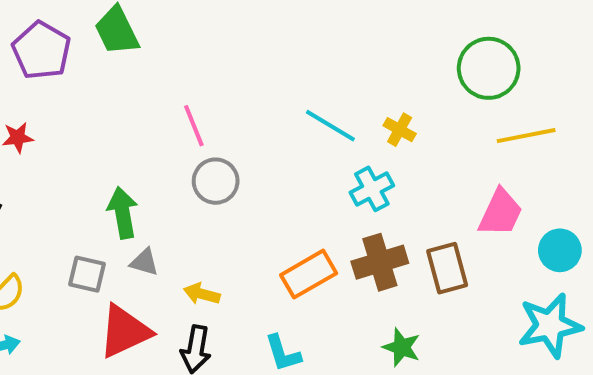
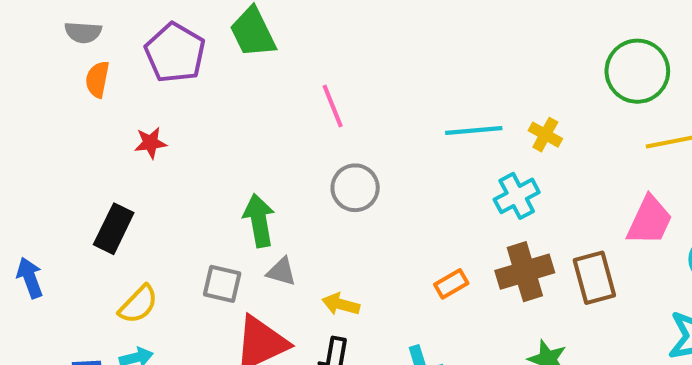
pink line: (194, 126) -> (333, 106), moved
cyan line: (330, 126) -> (474, 130), turned -36
orange rectangle: (309, 274) -> (451, 284), size x0.6

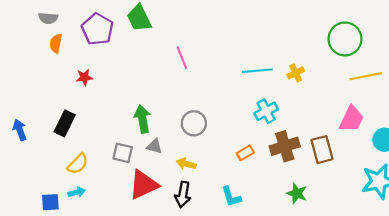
yellow cross: (545, 135) -> (296, 73), turned 35
gray circle: (355, 188) -> (194, 123), moved
cyan cross: (517, 196) -> (266, 111), moved
blue arrow: (30, 278) -> (20, 130), moved

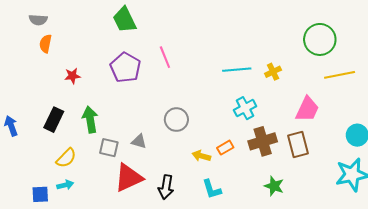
purple pentagon: (97, 29) -> (125, 68), moved
green arrow: (142, 119) -> (90, 120), moved
pink trapezoid: (352, 119) -> (307, 109), moved
yellow arrow: (186, 164) -> (201, 156), moved

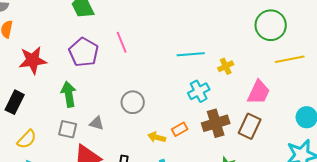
yellow cross: (273, 72) -> (226, 66), moved
red star: (72, 76) -> (33, 60), size x1.8
green arrow: (90, 120) -> (69, 94), moved
brown rectangle: (298, 144) -> (250, 126), turned 40

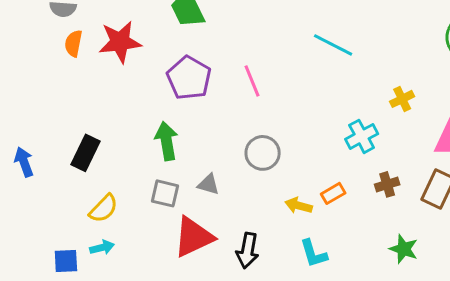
pink line: (122, 42) -> (252, 81), moved
cyan line: (191, 54) -> (333, 45), moved, turned 32
red star: (33, 60) -> (120, 42), moved
brown cross: (216, 123) -> (387, 184), size x0.6

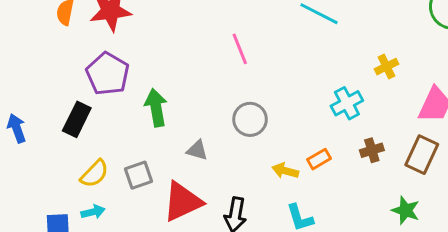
purple pentagon: (189, 78) -> (108, 74), moved
gray square: (165, 193) -> (138, 175), moved, turned -32
green star: (404, 249) -> (406, 210), moved

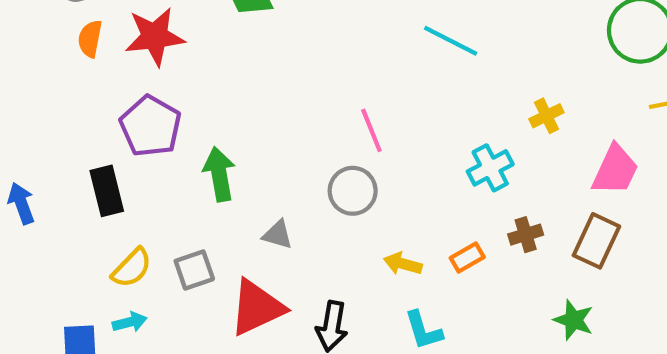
pink line: (240, 49) -> (371, 130), moved
black rectangle: (77, 119) -> (107, 191), turned -40
orange rectangle: (319, 159) -> (467, 257), moved

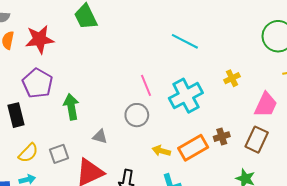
cyan cross: (490, 168) -> (186, 96), moved, size x1.5
orange rectangle: (467, 257) -> (193, 148), size x1.8

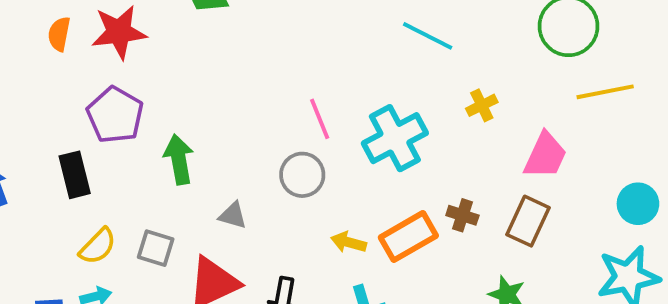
cyan line: (185, 41) -> (428, 36), moved
brown cross: (222, 137) -> (462, 215), turned 35
gray square: (59, 154) -> (156, 248), turned 36

